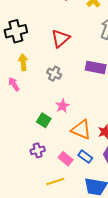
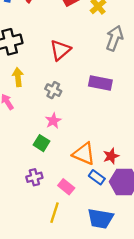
pink star: (62, 106) -> (53, 121), moved
blue rectangle: (85, 157) -> (97, 177), moved
yellow line: (55, 181) -> (54, 213), turned -54

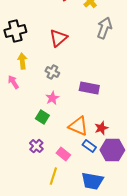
purple rectangle: (100, 83) -> (89, 88), moved
purple cross: (34, 177) -> (36, 146), turned -32

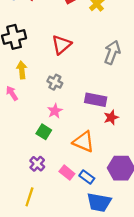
gray arrow: (104, 28) -> (112, 52), moved
red star: (101, 128) -> (111, 117), moved
blue rectangle: (89, 146) -> (87, 177), moved
yellow line: (53, 176) -> (29, 197), moved

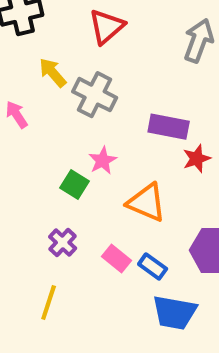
yellow arrow: (22, 70) -> (53, 73), moved, turned -35
gray cross: (55, 82) -> (95, 95), size x1.5
pink star: (55, 111) -> (103, 161), moved

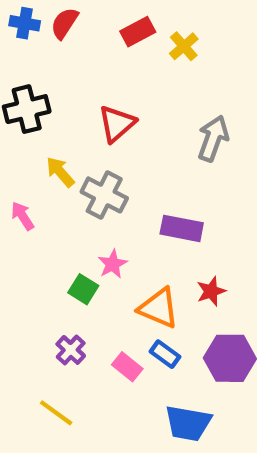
red star: (197, 159) -> (211, 291), moved
blue rectangle: (153, 267) -> (165, 354), moved
yellow line: (49, 302) -> (56, 413), turned -72

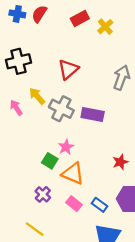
pink arrow: (23, 216) -> (16, 108), moved
purple rectangle: (182, 228) -> (93, 115), moved
orange triangle: (159, 308) -> (73, 174), moved
blue rectangle: (165, 354) -> (100, 205), moved

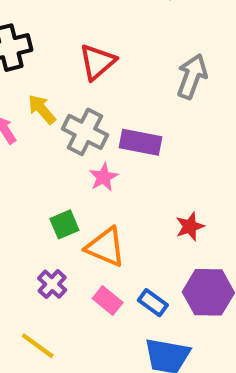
pink star: (66, 147) -> (104, 177), moved
green square: (50, 161) -> (64, 224), turned 35

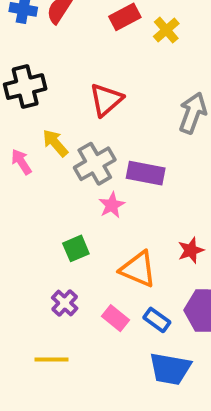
gray cross: (85, 132) -> (95, 164), turned 33
orange triangle: (106, 247) -> (138, 269), moved
yellow line: (38, 346) -> (51, 359), turned -36

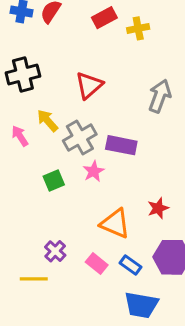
yellow cross: (166, 30) -> (138, 28), turned 30
green square: (76, 248) -> (54, 180), moved
yellow line: (51, 359) -> (34, 279), moved

